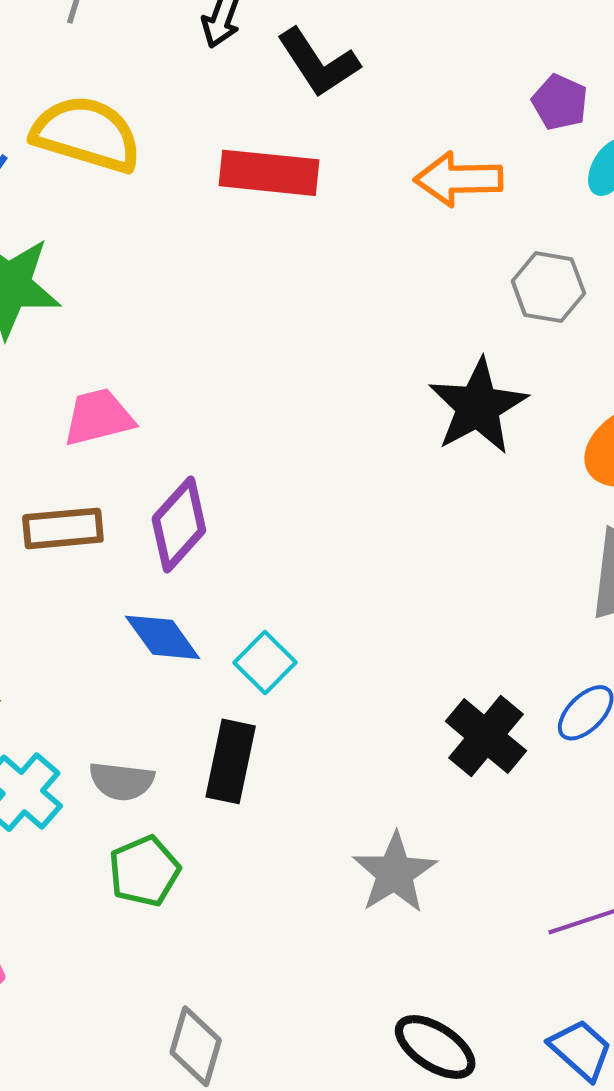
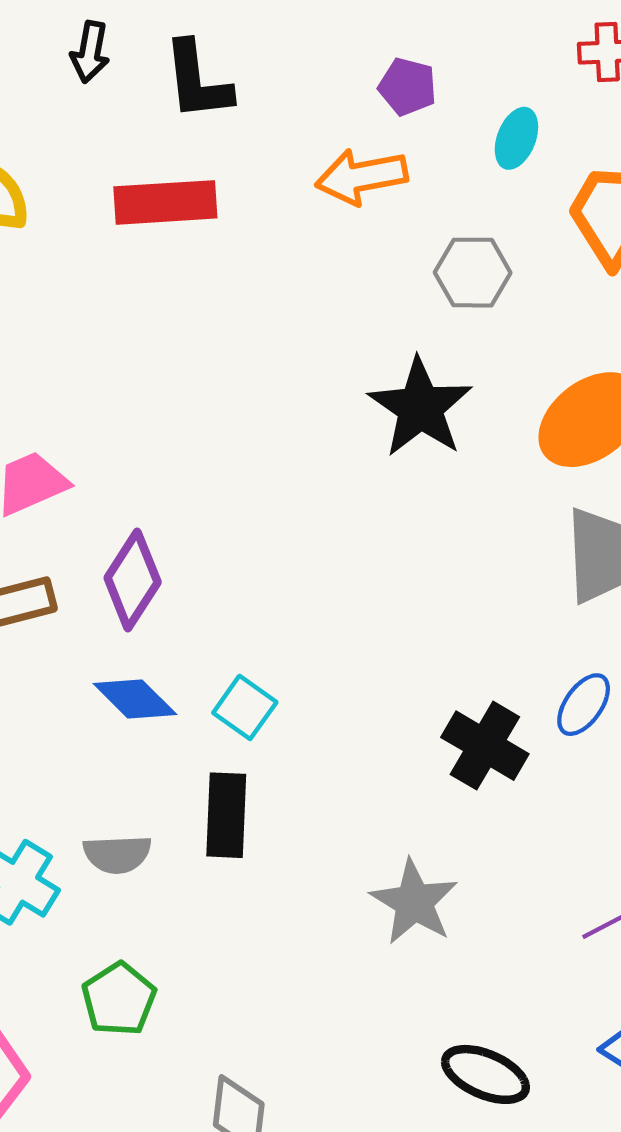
black L-shape: (318, 63) -> (197, 81), turned 36
purple pentagon: (560, 102) -> (407, 87), moved
green pentagon: (144, 871) -> (119, 999), moved

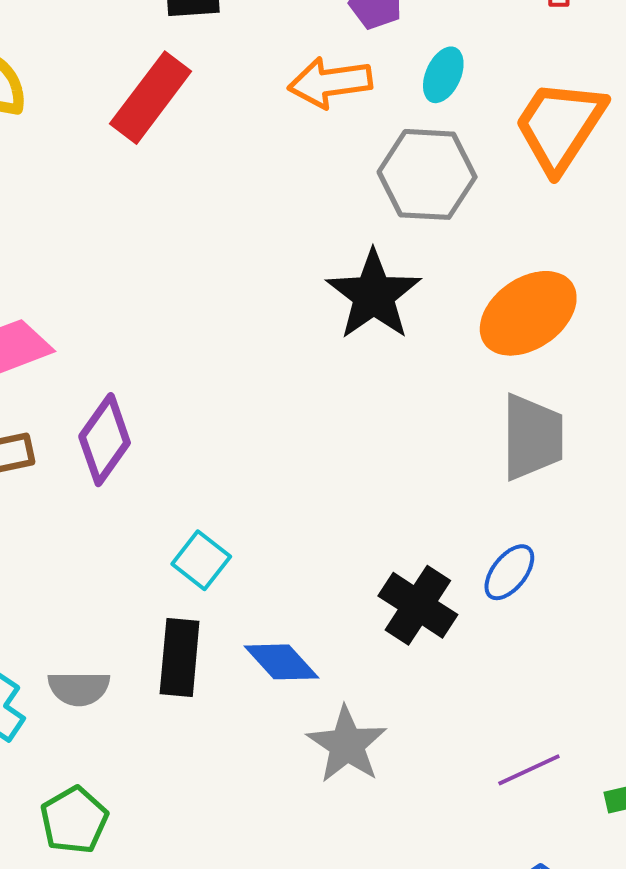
cyan ellipse: (516, 138) -> (443, 75), moved
red rectangle: (165, 202) -> (151, 98), turned -52
gray hexagon: (473, 273) -> (427, 174), size x1.4
blue diamond: (135, 699) -> (281, 662), moved

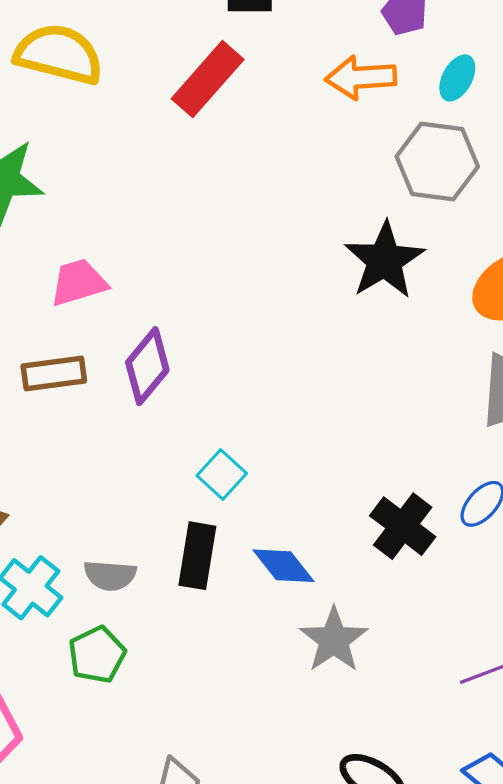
green pentagon: (74, 820) -> (97, 655), moved

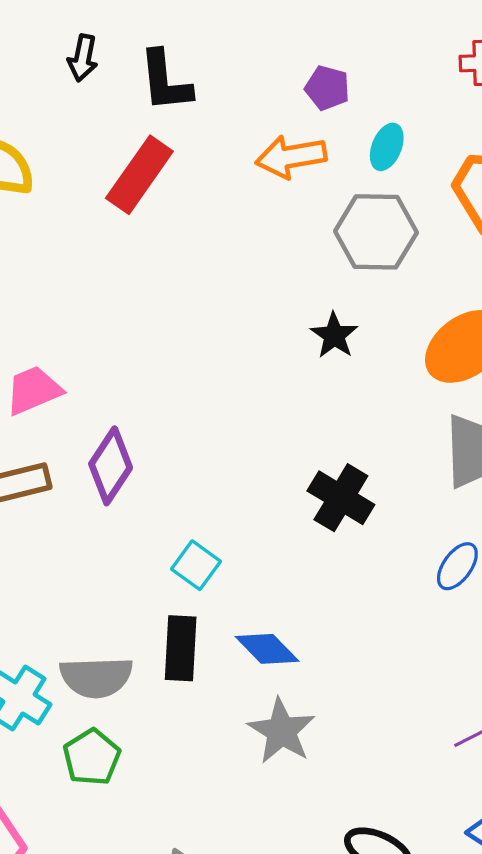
black star: (385, 260) -> (334, 335), size x0.6
black cross: (403, 526) -> (341, 498), moved
gray semicircle: (110, 575) -> (96, 677), size x1.4
gray star: (334, 640) -> (281, 731), moved

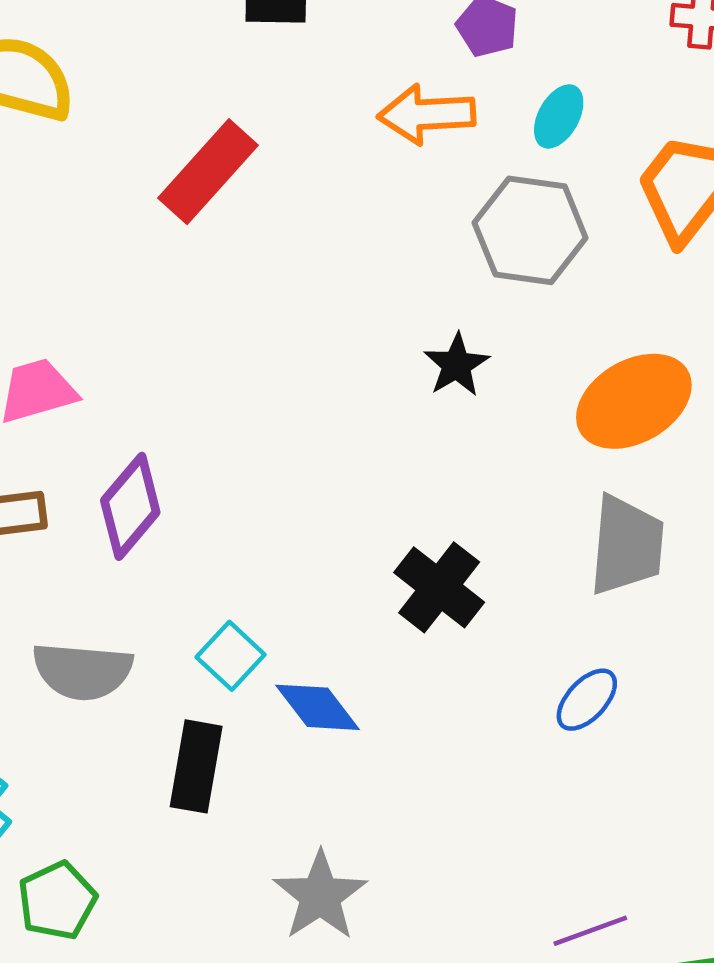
red rectangle: (139, 175) -> (208, 172), moved
blue diamond: (267, 649) -> (318, 707), moved
gray semicircle: (96, 677) -> (82, 671), moved

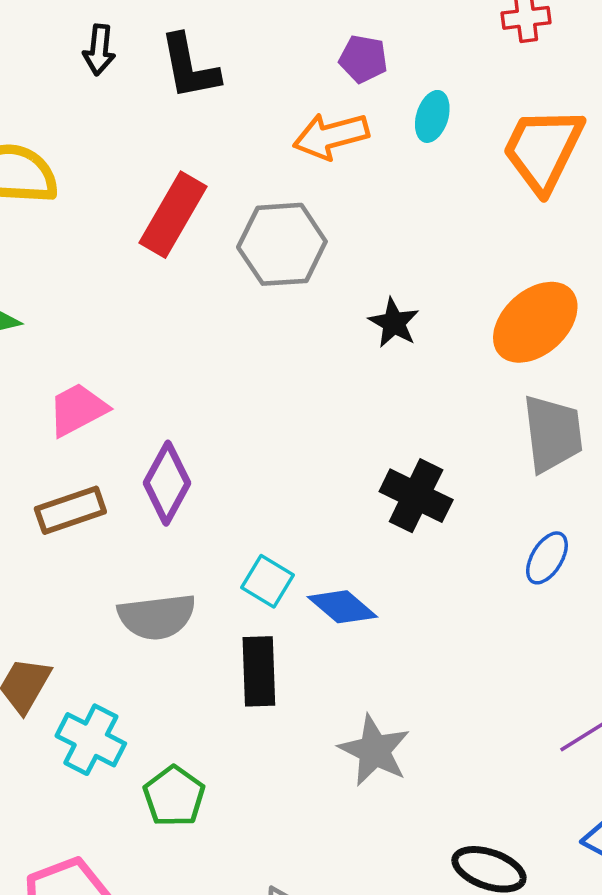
gray hexagon: (530, 230) -> (282, 244), moved

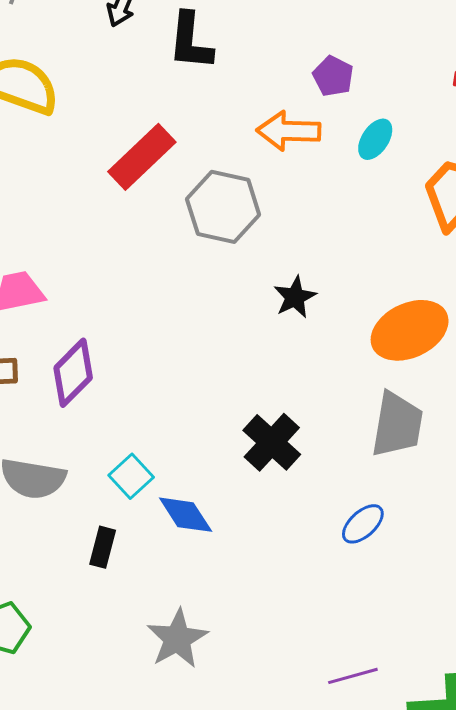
black rectangle: (259, 671) -> (103, 547), size x0.7

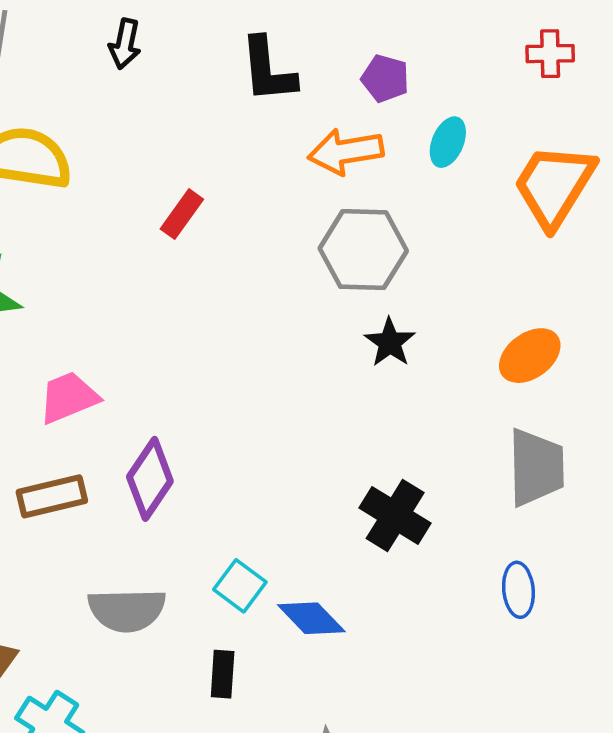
black L-shape: (190, 41) -> (268, 70), moved
red rectangle: (142, 157) -> (182, 214), size x0.6
gray hexagon: (223, 207) -> (363, 250), moved
orange ellipse: (410, 330) -> (530, 356), size x0.7
blue ellipse: (363, 524) -> (518, 590), turned -42

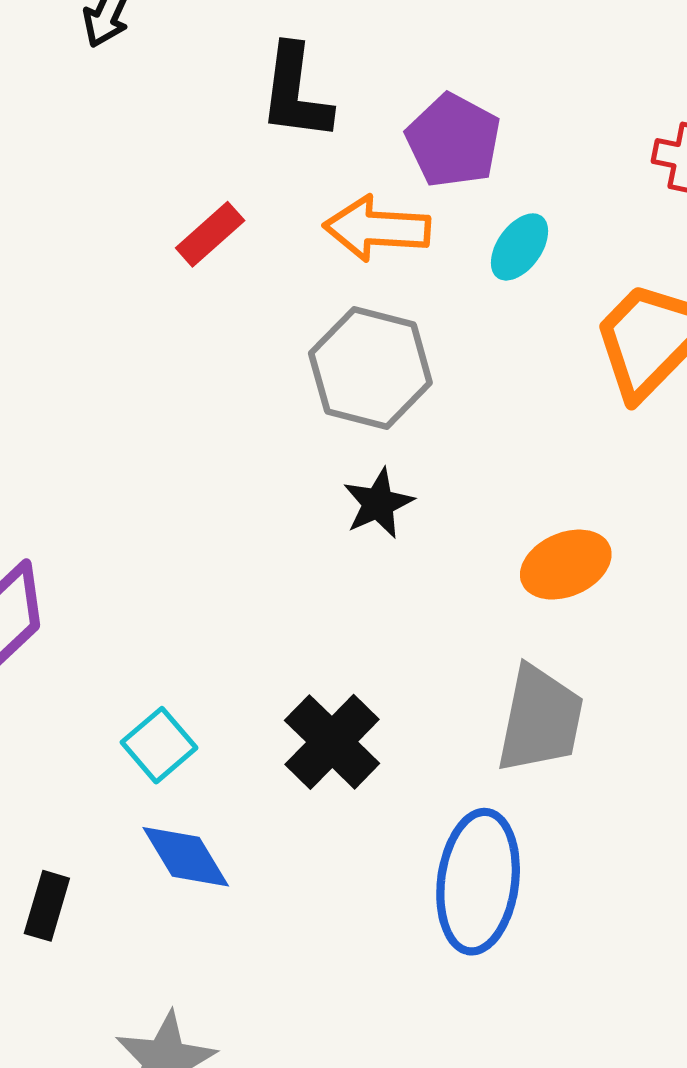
purple pentagon: (385, 78) -> (453, 141), size x1.4
red rectangle: (182, 214) -> (210, 234), moved
cyan square: (240, 586) -> (159, 745), moved
blue ellipse: (518, 590) -> (478, 882), size x1.8

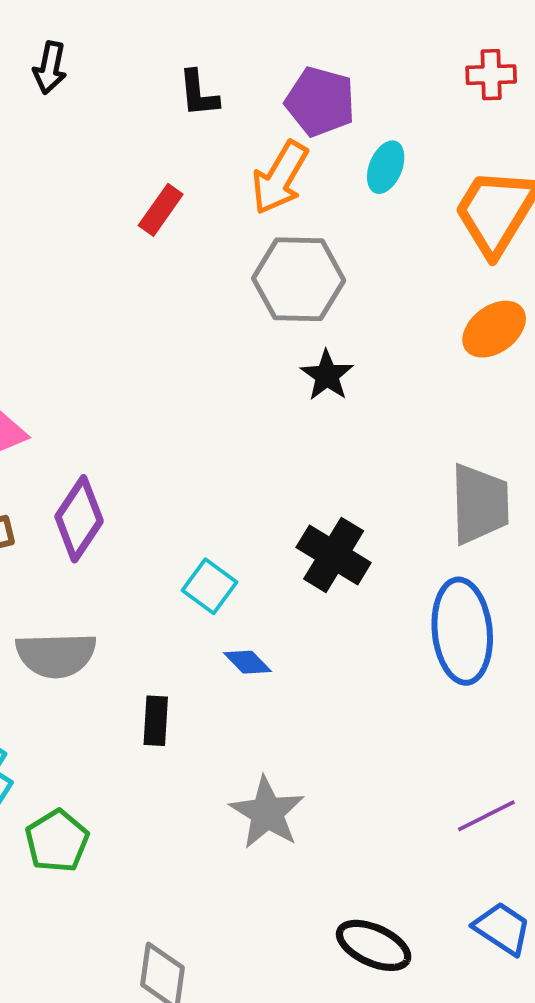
black L-shape: (295, 93) -> (198, 94), size x0.7
orange arrow: (377, 228) -> (280, 178), turned -50
orange ellipse: (566, 565) -> (494, 329), moved
blue diamond: (186, 857) -> (247, 662), size x0.7

